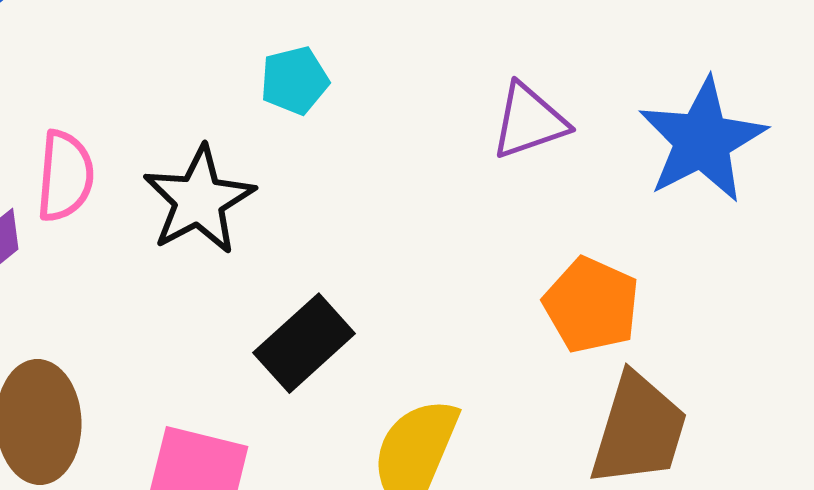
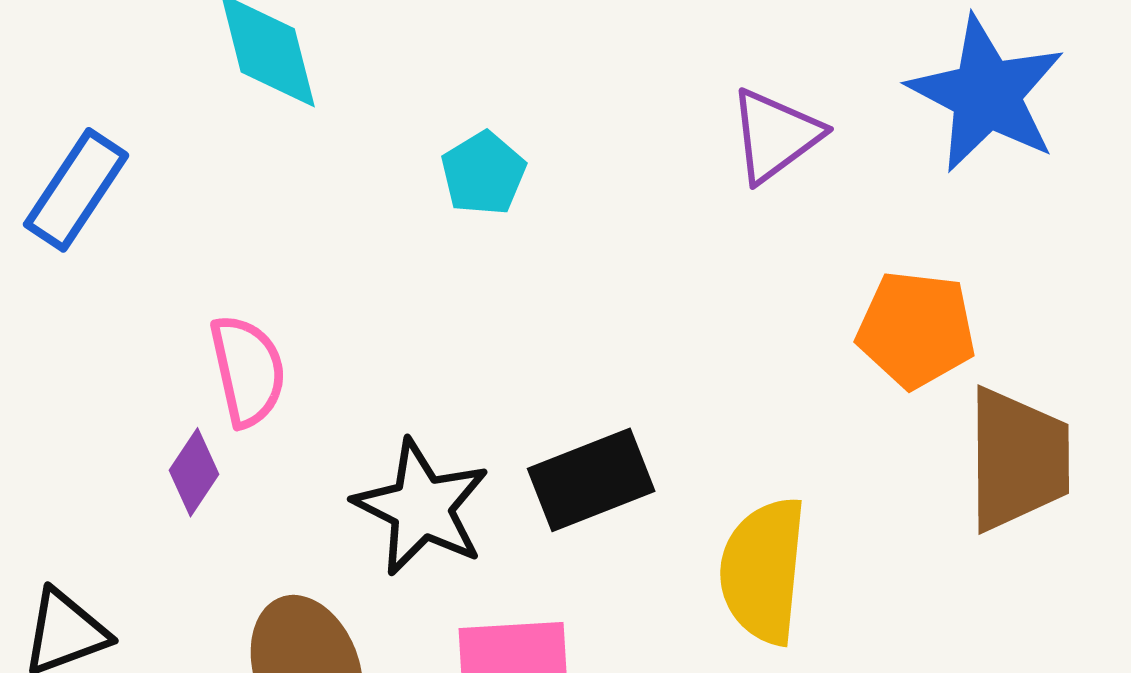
black star: (199, 200) -> (422, 507), moved
black rectangle: (304, 343) -> (591, 480), turned 38

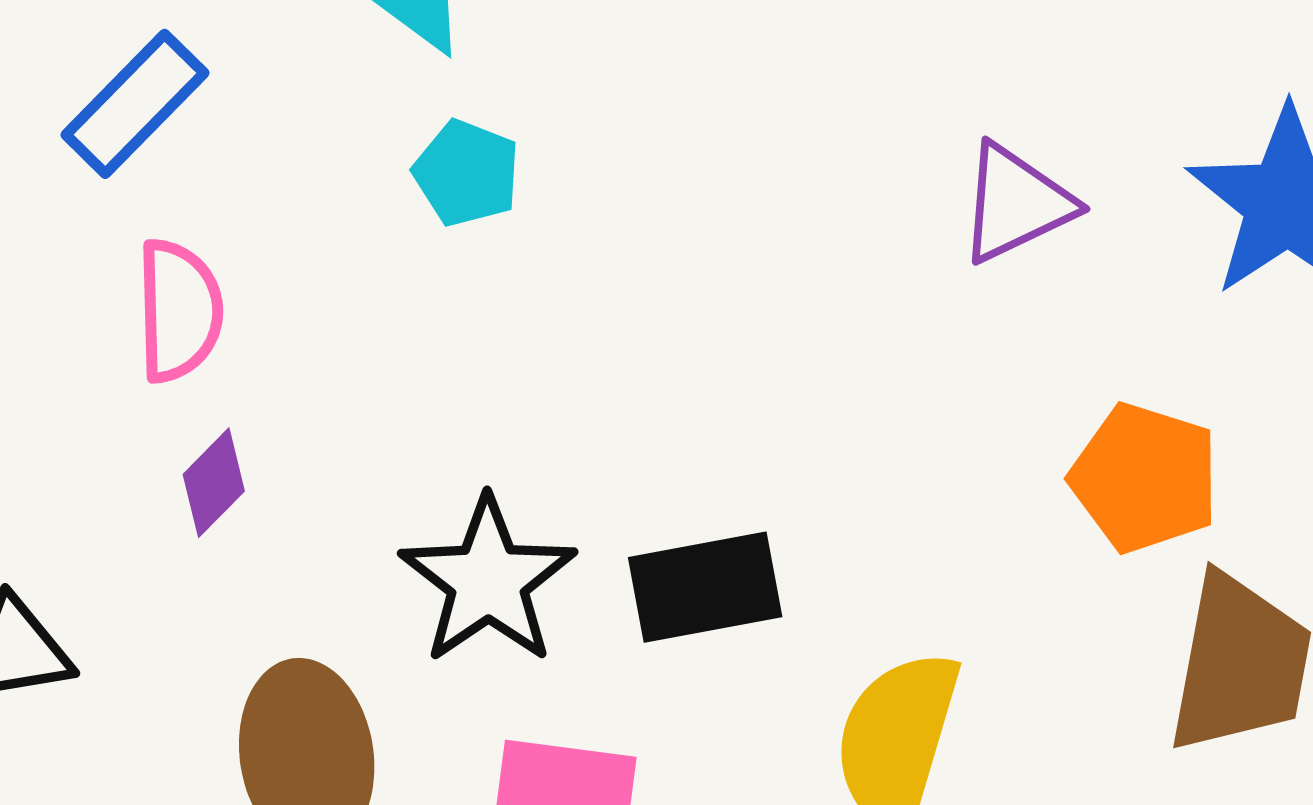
cyan pentagon: (483, 173) -> (467, 173), moved, turned -30
pink semicircle: (248, 371) -> (179, 311), moved

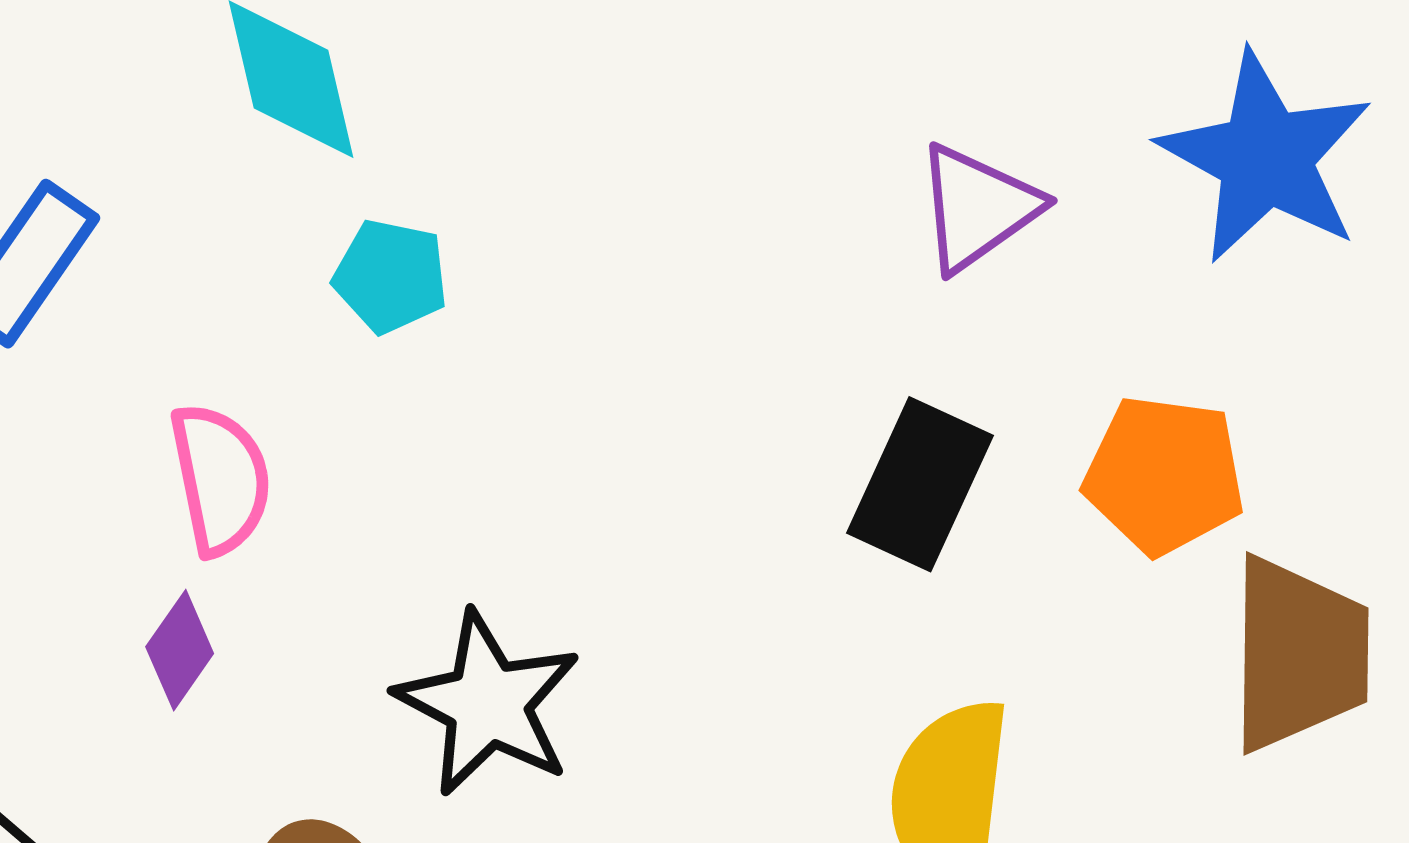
pink semicircle: (179, 311) -> (220, 479), moved
black rectangle: (705, 587) -> (920, 484), moved, turned -45

